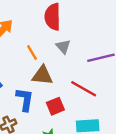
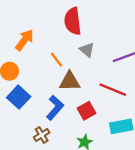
blue L-shape: (25, 99) -> (55, 108), turned 40

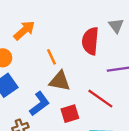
red semicircle: (73, 21) -> (90, 41), moved
gray triangle: (87, 50) -> (116, 26), moved

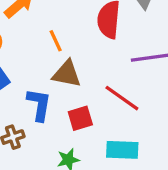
blue L-shape: (39, 104) -> (39, 105), turned -45

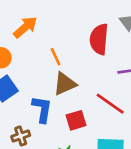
brown triangle: (67, 74) -> (65, 84), turned -35

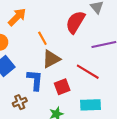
red semicircle: (99, 39) -> (75, 22), turned 30

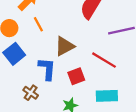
orange line: (42, 38) -> (38, 24), moved
brown cross: (20, 102) -> (31, 93), turned -32

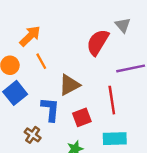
red line: (104, 60) -> (112, 100), turned 50

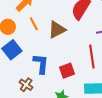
brown triangle: (69, 85) -> (57, 30), moved

